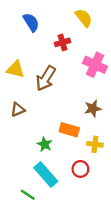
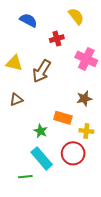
blue semicircle: (31, 22) -> (28, 20), turned -30
red circle: (80, 169) -> (73, 153), size x1.5
green line: (28, 195) -> (25, 177), turned -40

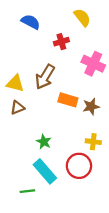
yellow triangle: (14, 63) -> (15, 83), moved
orange rectangle: (63, 118) -> (68, 100), moved

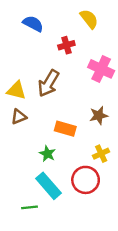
orange rectangle: (68, 100) -> (65, 129), moved
yellow cross: (93, 142) -> (101, 154), turned -32

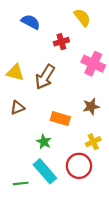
yellow triangle: (16, 90) -> (15, 72), moved
green line: (29, 207) -> (21, 183), moved

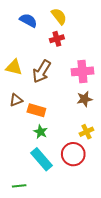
yellow semicircle: (82, 17) -> (59, 16), moved
pink cross: (93, 64) -> (82, 71), moved, turned -30
orange rectangle: (60, 119) -> (36, 110), moved
green line: (21, 183) -> (19, 186), moved

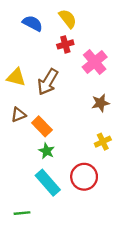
pink cross: (82, 71) -> (95, 62), moved, turned -35
brown star: (84, 99) -> (100, 103), moved
orange rectangle: (36, 110) -> (42, 126), turned 30
yellow cross: (87, 132) -> (103, 142), moved

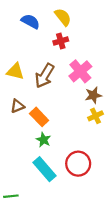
pink cross: (95, 62) -> (80, 71), moved
yellow cross: (103, 142) -> (96, 116), moved
green line: (22, 213) -> (11, 196), moved

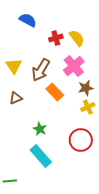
yellow semicircle: (63, 17) -> (77, 38), moved
yellow triangle: (15, 71) -> (14, 66), turned 42
orange rectangle: (39, 117) -> (55, 92), moved
red circle: (78, 164) -> (81, 140), moved

